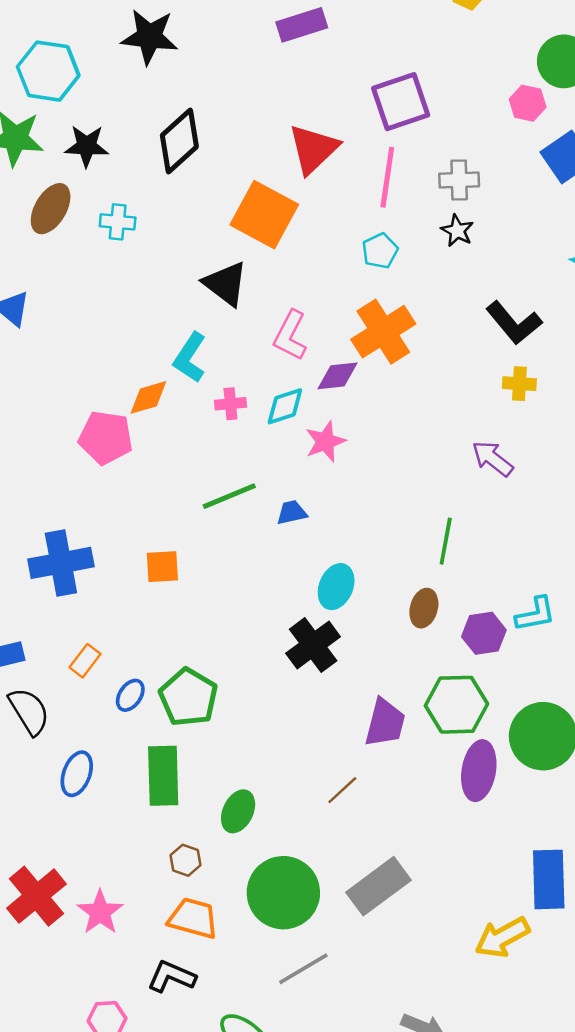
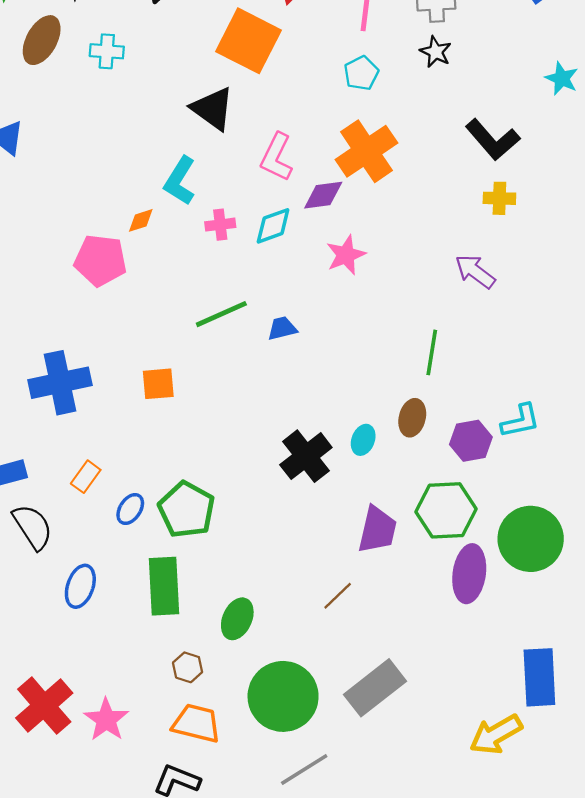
orange diamond: (148, 397) -> (141, 220), size x0.7
pink star: (325, 442) -> (346, 255), moved
cyan ellipse: (336, 587) -> (363, 440), moved, size x0.7

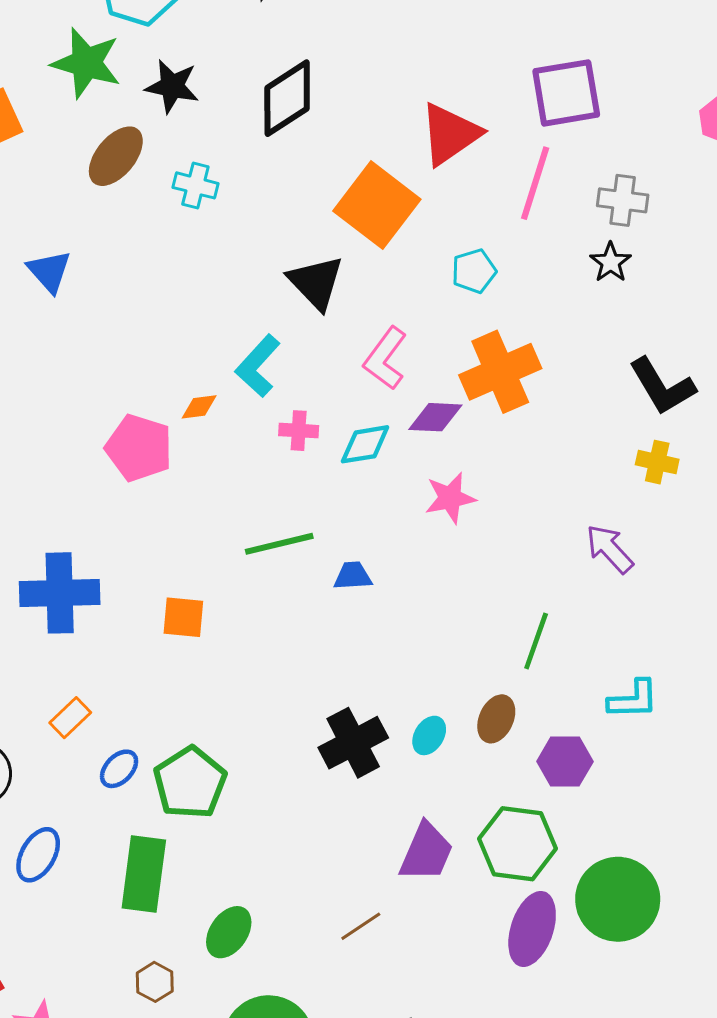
cyan pentagon: (361, 73) -> (474, 271), moved
cyan L-shape: (520, 421) -> (633, 699), moved

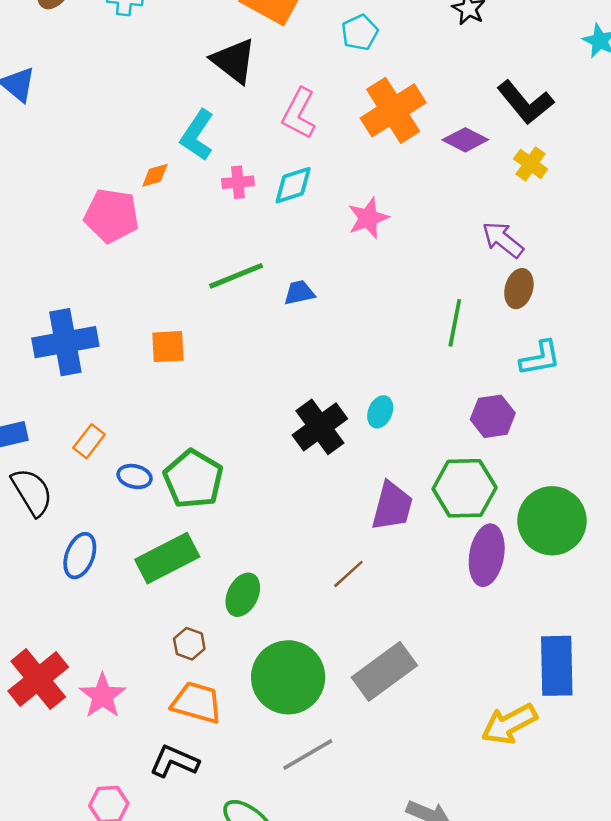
purple diamond: (435, 417) -> (465, 140), moved, turned 33
yellow cross: (657, 462) -> (531, 164), turned 32
brown ellipse: (496, 719) -> (519, 289), moved
blue ellipse: (119, 769) -> (135, 476), turned 68
green rectangle: (144, 874) -> (167, 558), turned 64

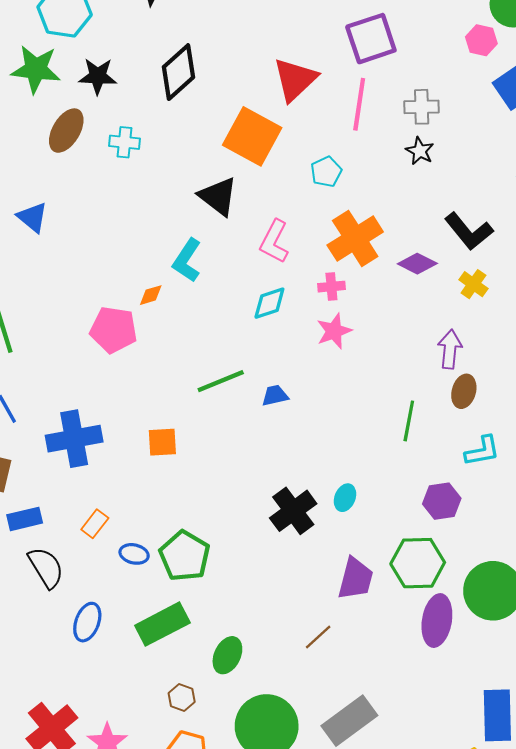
pink cross: (238, 182) -> (331, 287), moved
purple arrow: (503, 240) -> (450, 349), turned 57

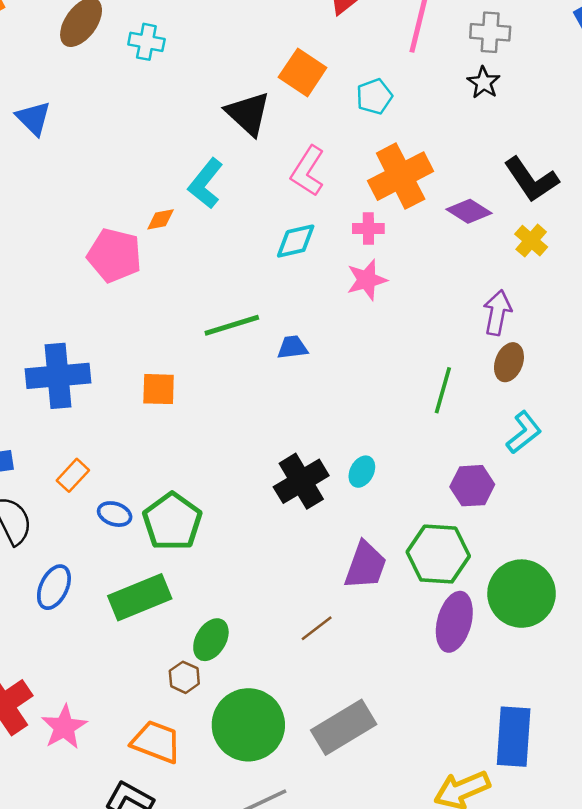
orange square: (252, 136) -> (303, 72), moved, size x0.7
cyan L-shape: (482, 451) -> (524, 432), turned -33
brown hexagon: (182, 698) -> (184, 677), moved

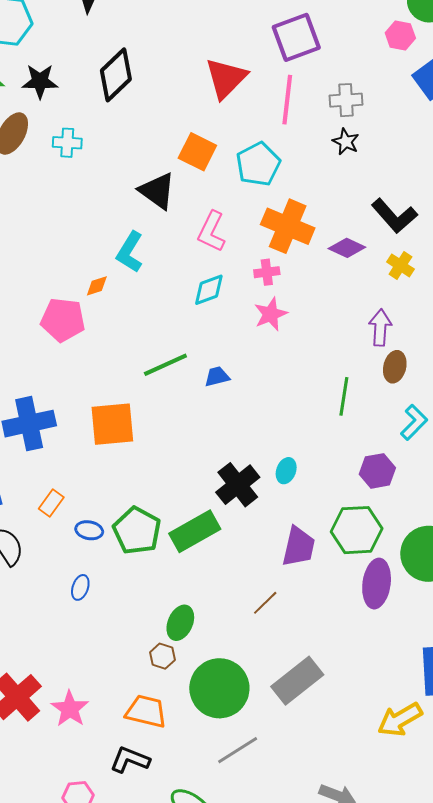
cyan pentagon: (374, 96) -> (258, 164), size x1.5
orange cross: (401, 176) -> (288, 226), turned -33
orange square: (159, 389) -> (112, 424), size x1.6
blue ellipse: (54, 587) -> (80, 587), moved, size x0.7
green rectangle: (140, 597) -> (195, 531), moved

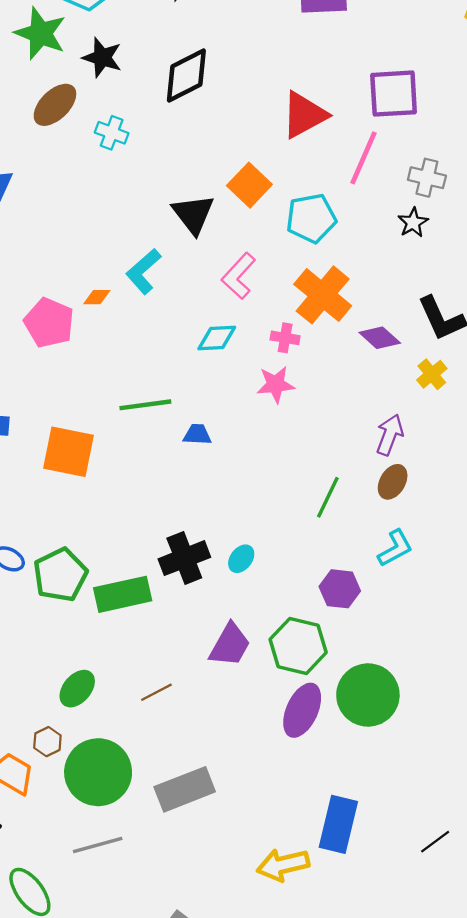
brown line: (265, 603) -> (156, 692), moved
brown hexagon: (162, 656) -> (47, 742), moved

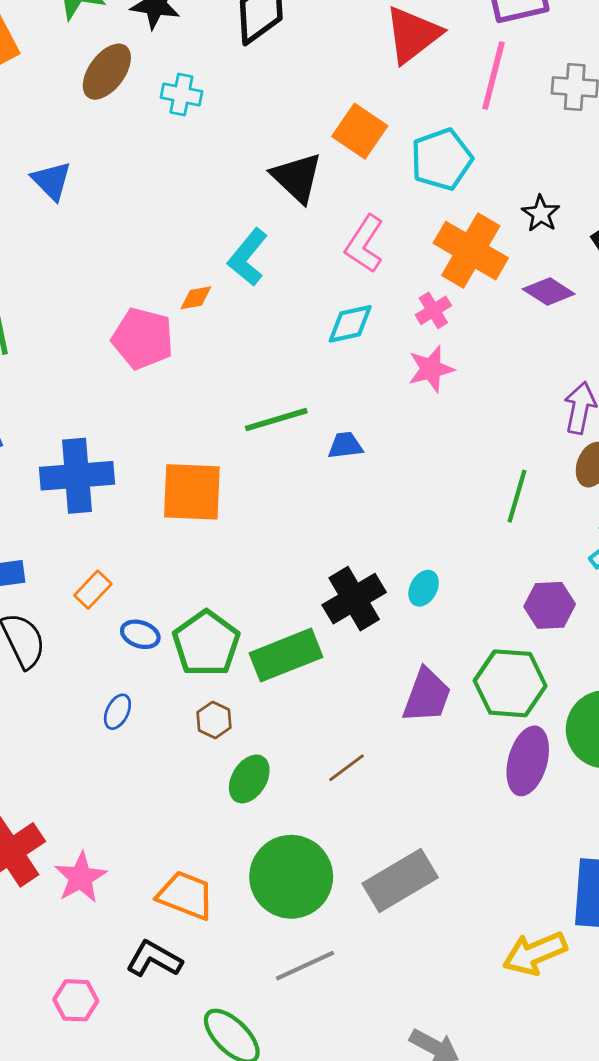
black star: (413, 223) -> (541, 214), moved
pink cross: (285, 338) -> (433, 310), turned -32
brown hexagon: (47, 742) -> (214, 720), moved

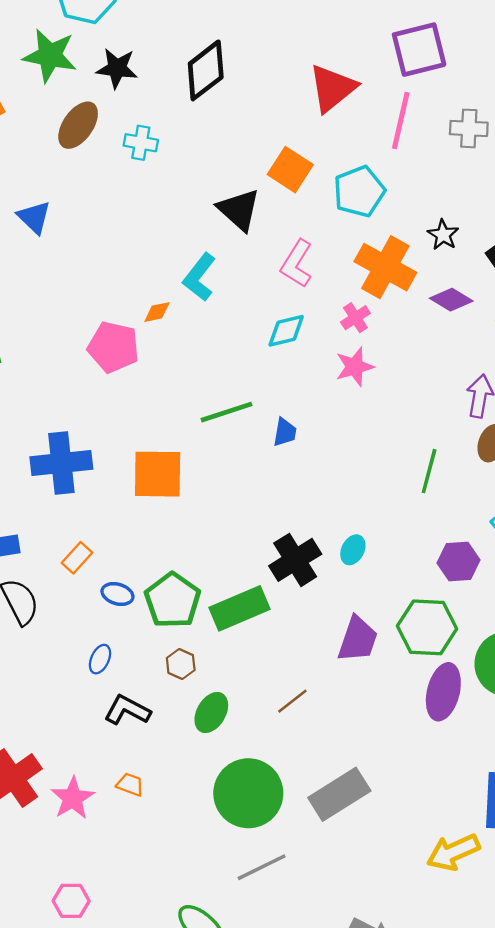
blue trapezoid: (345, 445) -> (285, 432), turned 108
orange trapezoid: (186, 895) -> (130, 785), moved, size x0.6
black L-shape: (154, 959) -> (127, 710), moved

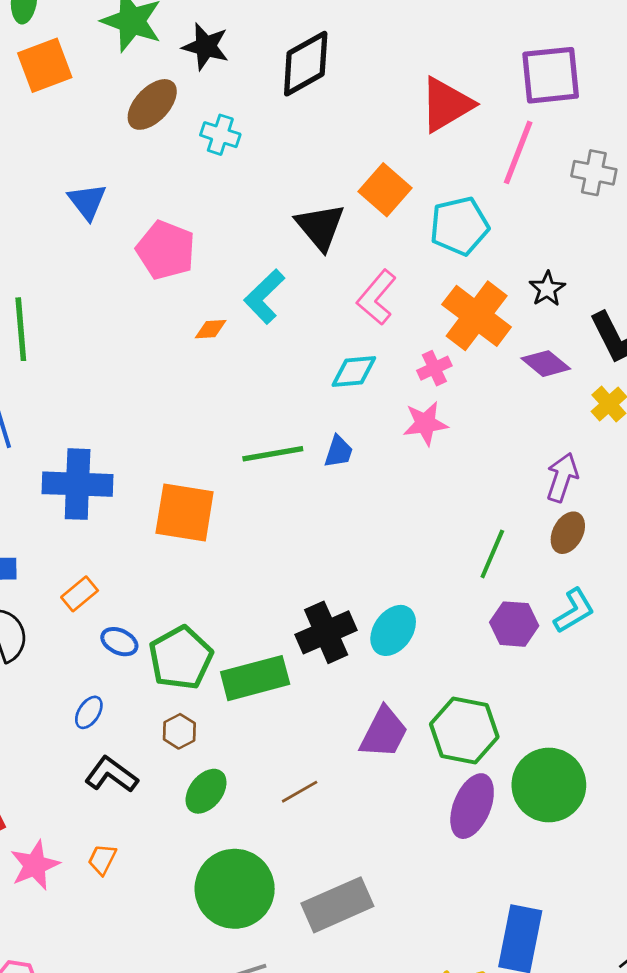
pink pentagon: (113, 347) -> (166, 250), moved
blue trapezoid: (285, 432) -> (339, 452), moved
cyan ellipse: (353, 550) -> (393, 630), size x1.5
purple hexagon: (458, 562) -> (514, 624), moved
orange trapezoid: (130, 785) -> (102, 859), turned -92

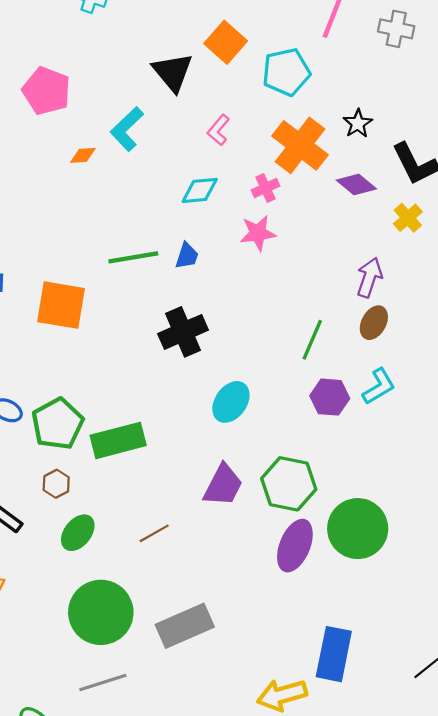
pink L-shape: (377, 297) -> (218, 130), size x0.7
black cross: (326, 632) -> (183, 332), moved

